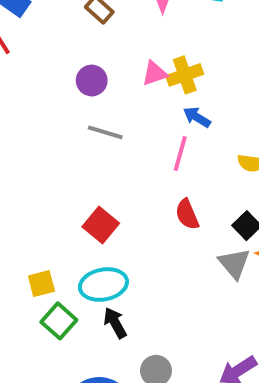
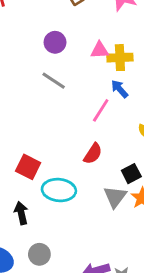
red semicircle: (187, 214) -> (93, 154), turned -140
red square: (101, 225) -> (28, 167), moved, turned -30
cyan ellipse: (103, 285) -> (59, 190), moved

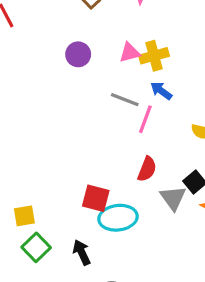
gray line: (54, 81) -> (125, 100), moved
red square: (28, 167) -> (96, 198), moved
gray triangle: (115, 197) -> (173, 198), moved

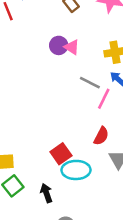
pink triangle: (130, 53) -> (72, 47), moved, turned 42
red square: (96, 198) -> (61, 154), turned 35

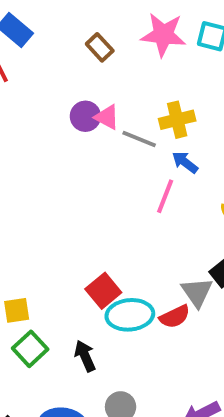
gray line: (90, 83) -> (139, 139), moved
red semicircle: (101, 136) -> (175, 317), moved, turned 42

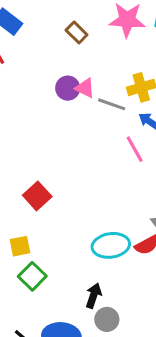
pink line: (165, 196) -> (135, 149), turned -48
red square: (103, 291) -> (37, 196), moved
black arrow: (85, 356) -> (94, 296), moved, turned 45

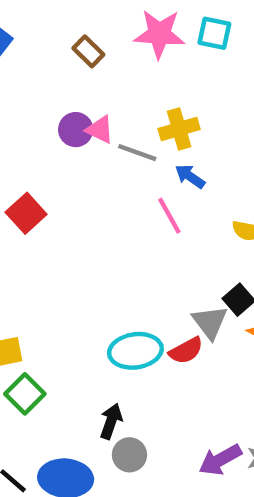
red square: (37, 196) -> (26, 213), moved

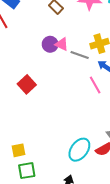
cyan ellipse: (135, 351) -> (79, 150), turned -45
green square: (25, 394) -> (27, 171), turned 36

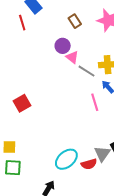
purple circle: (50, 44) -> (63, 46), moved
red square: (27, 84) -> (22, 103), moved

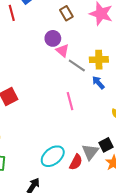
pink line: (95, 102) -> (70, 101), moved
red semicircle: (89, 164) -> (76, 162), turned -49

